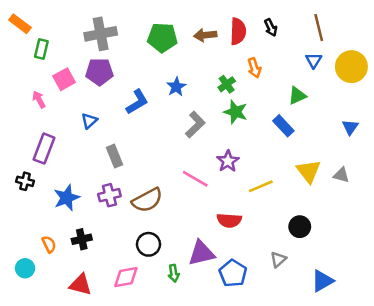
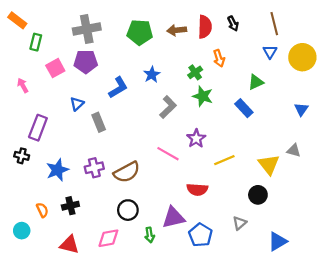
pink arrow: (39, 99) -> (23, 85), moved
gray rectangle: (114, 156) -> (99, 122), moved
yellow triangle: (309, 171) -> (269, 165), moved

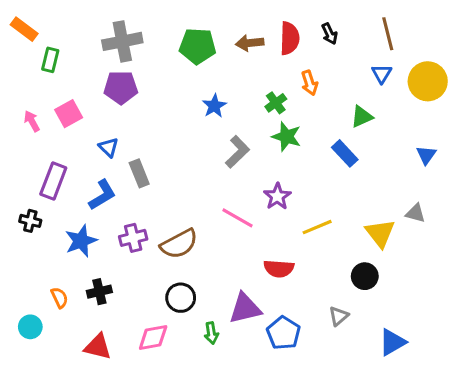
pink square: (55, 68) -> (69, 114), moved
blue L-shape: (118, 88) -> (102, 195), moved
blue triangle: (77, 104) -> (109, 147), turned -32

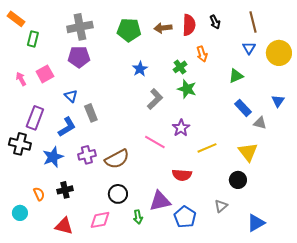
blue rectangle: (345, 153) -> (243, 108), moved
gray triangle: (415, 213) -> (260, 123), moved
black cross: (30, 221) -> (20, 144), size x1.5

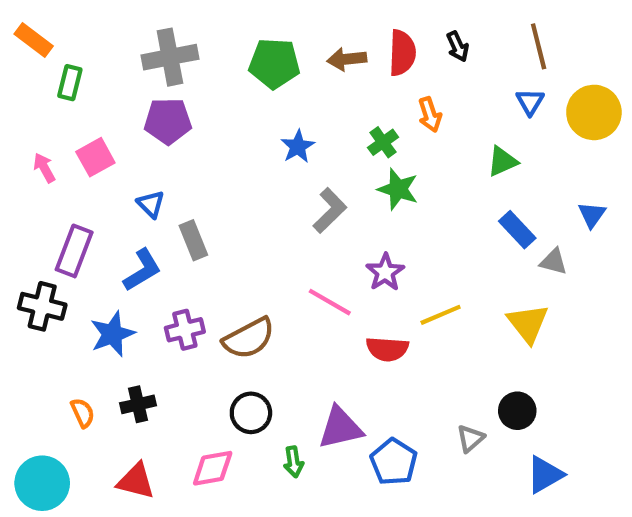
red semicircle: (182, 175) -> (387, 349), moved
black circle: (238, 180) -> (517, 411), moved
cyan circle: (20, 213) -> (42, 483), moved, size x1.6

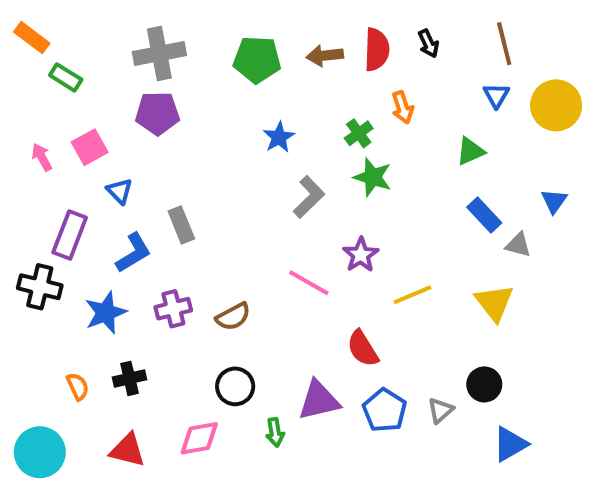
green rectangle: (70, 83) -> (66, 77), turned -72
blue triangle: (151, 204) -> (120, 191), moved
brown semicircle: (249, 338) -> (233, 317), size x0.7
red semicircle: (387, 349) -> (363, 349), moved, turned 54
blue pentagon: (394, 462) -> (385, 410), moved

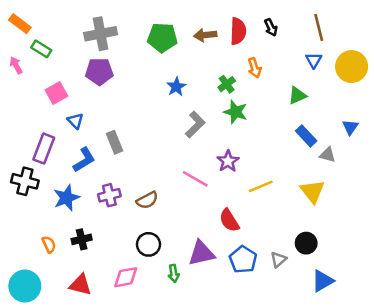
pink arrow: (42, 157) -> (16, 65), moved

